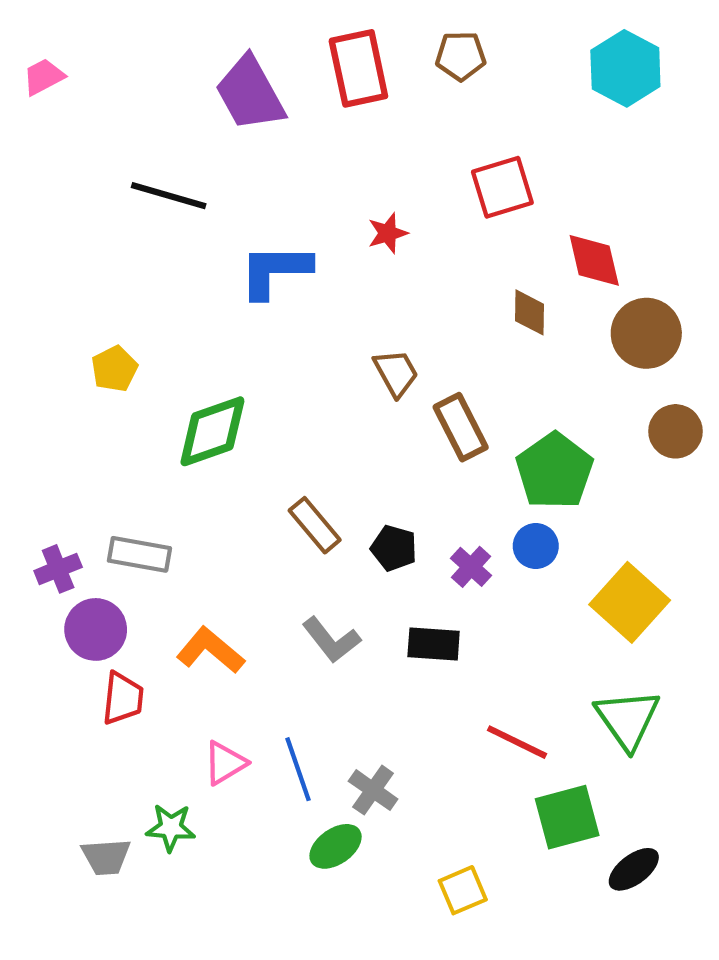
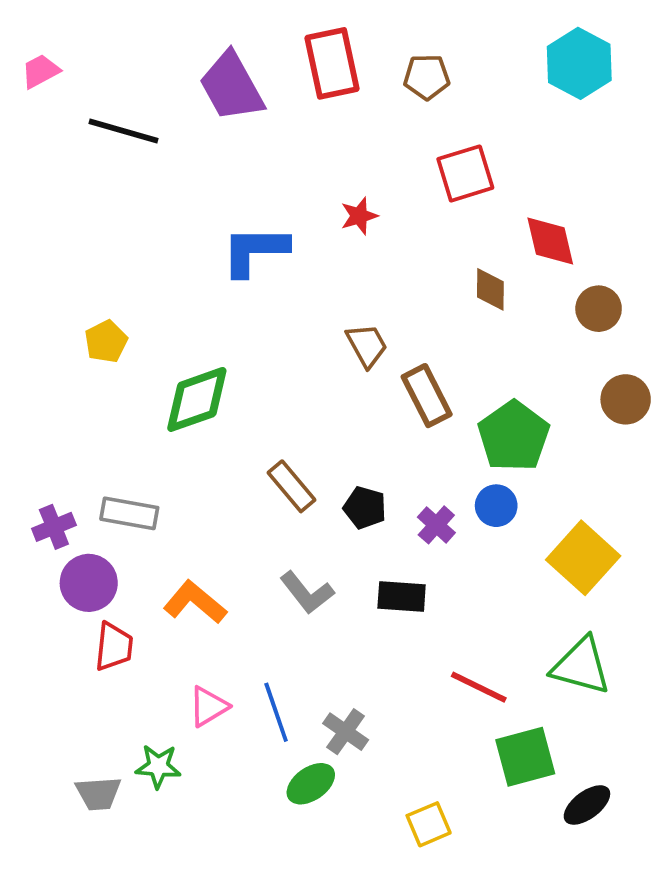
brown pentagon: (461, 56) -> (427, 77), moved
black line: (169, 196) -> (123, 131), moved
brown circle: (646, 333) -> (599, 309), size x0.7
green triangle: (628, 719) -> (581, 666), turned -40

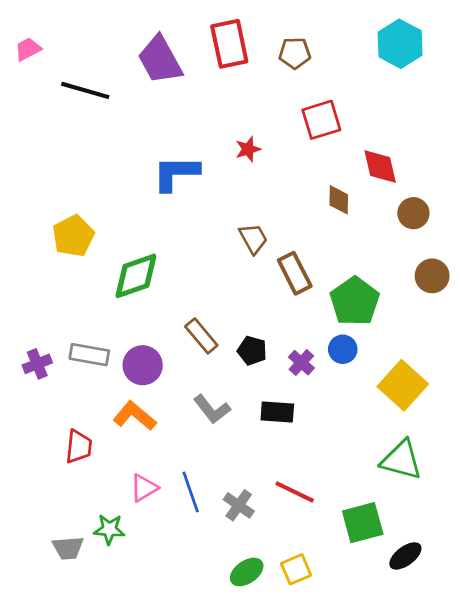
yellow pentagon: (106, 341) -> (73, 236), size x1.4
purple circle: (89, 583) -> (143, 365), moved
red line: (479, 687) -> (295, 492), moved
green ellipse: (311, 784) -> (247, 572), moved

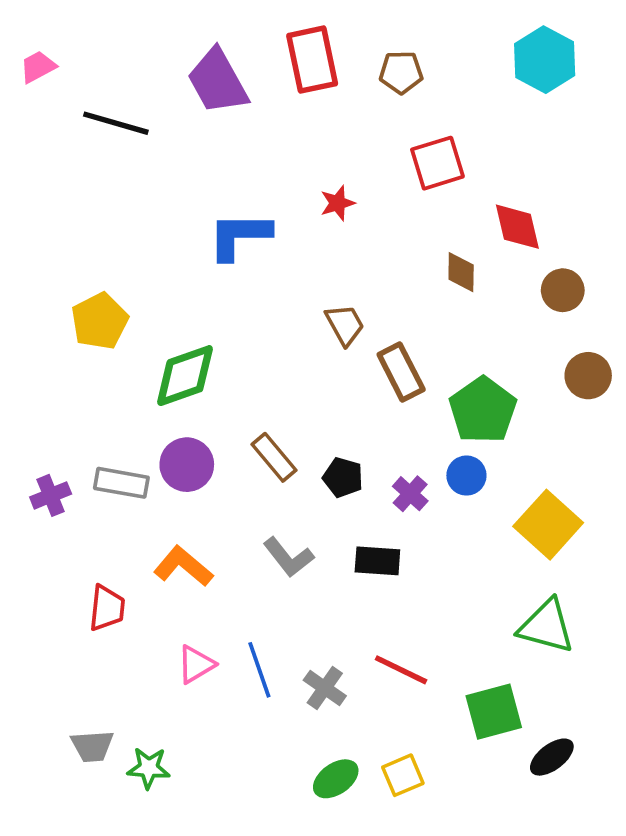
purple circle: (143, 365) -> (187, 465), moved
green star: (109, 529) -> (149, 768), moved

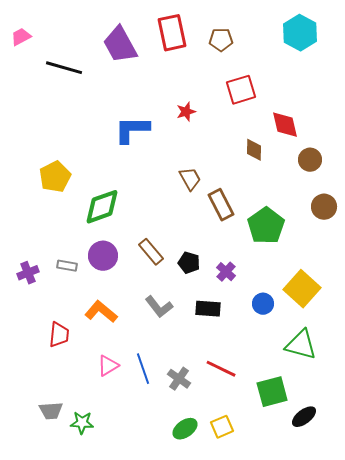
blue circle: (466, 476) -> (263, 304), moved
gray rectangle: (121, 483) -> (67, 266), size x0.7

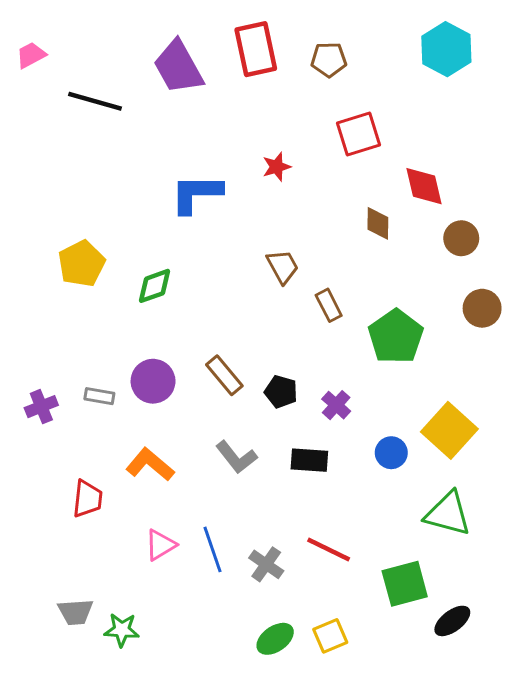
brown rectangle: (221, 205) -> (329, 305), size x0.7
green diamond: (102, 207) -> (154, 286), moved, size x0.7

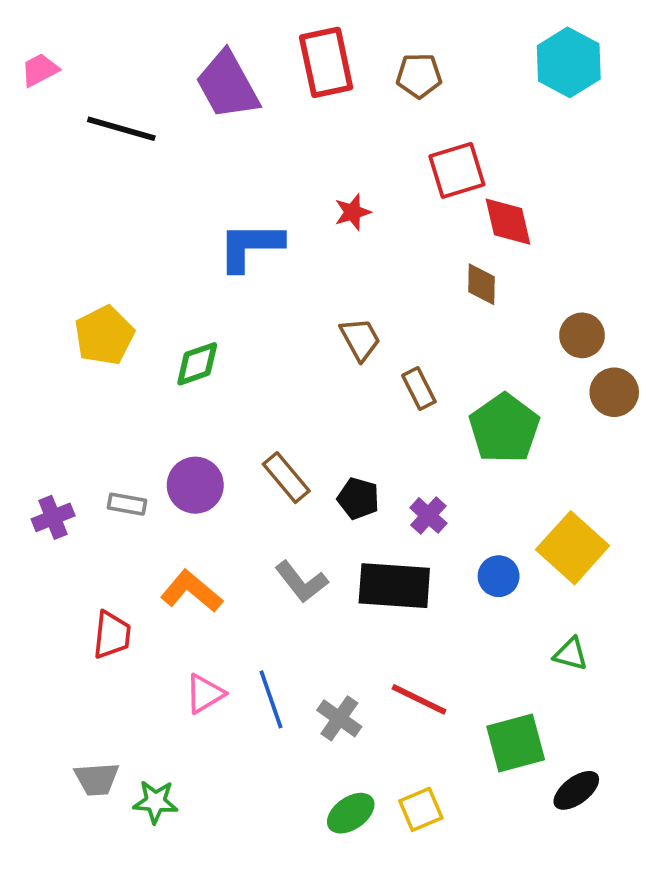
red diamond: (424, 186) -> (508, 222), moved
brown circle: (461, 238) -> (582, 335), moved
black rectangle: (309, 460) -> (394, 586), size x1.5
green triangle: (448, 514) -> (571, 654), size x0.6

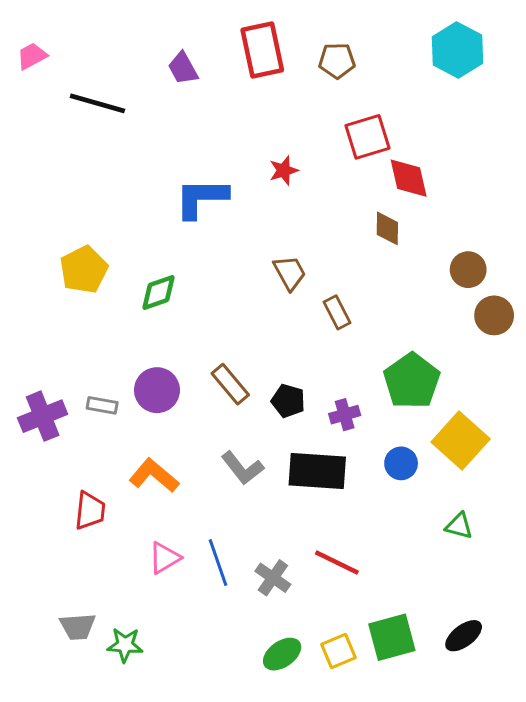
purple trapezoid: (227, 85) -> (183, 68), size x0.6
green pentagon: (504, 428) -> (412, 381), moved
purple cross: (428, 515) -> (345, 415), turned 32
purple cross: (53, 517) -> (43, 416), size x1.4
green square: (516, 743) -> (392, 637), moved

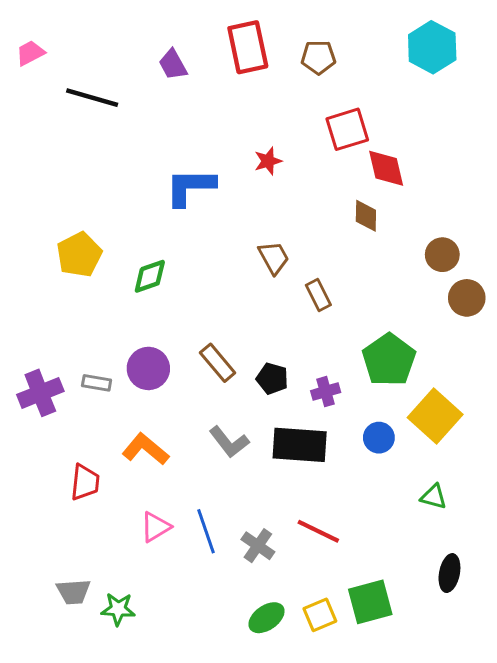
black ellipse: (464, 636) -> (449, 573), moved, turned -42

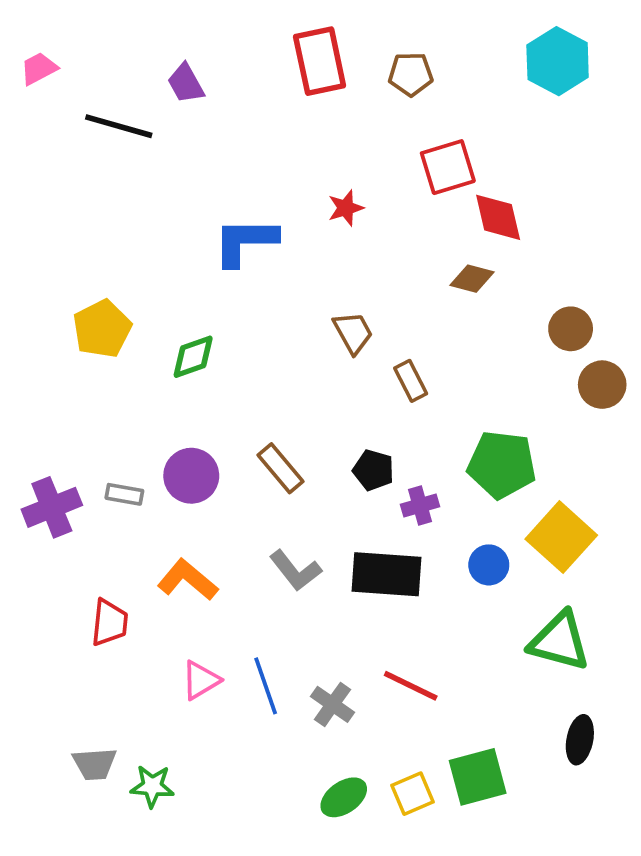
purple trapezoid: (173, 64) -> (186, 83), moved
brown diamond: (366, 216) -> (472, 279), turned -76
green pentagon: (389, 360) -> (502, 465), turned -30
black pentagon: (272, 379) -> (373, 470), moved
green triangle: (434, 497) -> (559, 641), size x1.8

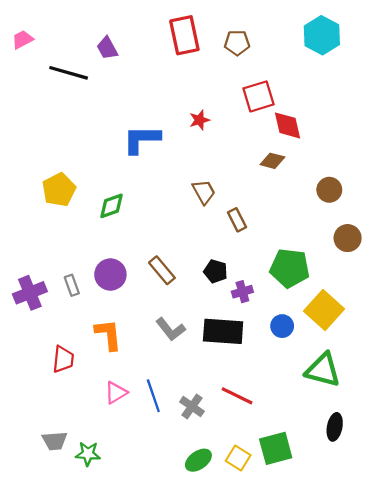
brown circle: (602, 385) -> (348, 238), moved
gray rectangle: (124, 494) -> (72, 285), turned 60
orange L-shape: (188, 580) -> (108, 335), turned 44
yellow square: (413, 794) -> (238, 458), turned -35

